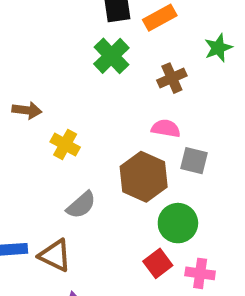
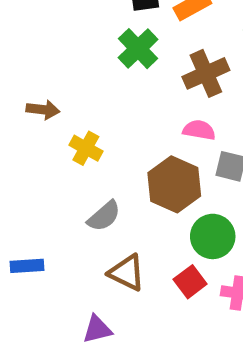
brown cross: (172, 78) -> (206, 73), size x1.4
brown triangle: (55, 255) -> (127, 273), moved

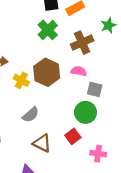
brown hexagon: (174, 184) -> (47, 72), moved
green circle: (213, 236) -> (86, 112), moved
red square: (190, 282) -> (73, 136), moved

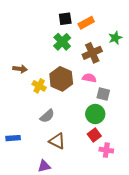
red square: (73, 136) -> (94, 135), moved

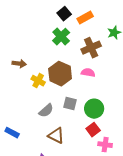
black square: (65, 19) -> (64, 14), turned -32
gray square: (103, 94) -> (70, 104), moved
blue rectangle: (13, 138) -> (12, 133), turned 32

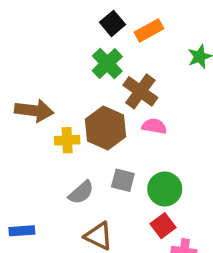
brown cross: (91, 48) -> (140, 91), moved, turned -30
brown arrow: (19, 64) -> (34, 111), size x1.5
yellow cross: (38, 81) -> (67, 140), turned -32
blue rectangle: (12, 133) -> (22, 231), turned -32

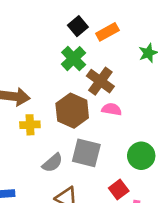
yellow cross: (67, 140) -> (30, 125), moved
gray square: (123, 180) -> (86, 153), size x1.5
green circle: (165, 189) -> (141, 156), moved

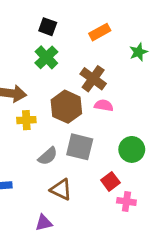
black square: (78, 26) -> (48, 27), moved, turned -30
green cross: (74, 59) -> (46, 57), moved

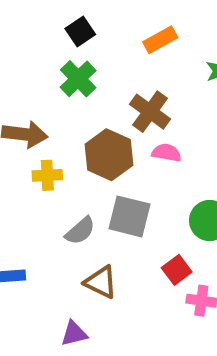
black square: (48, 27) -> (80, 32), turned 36

